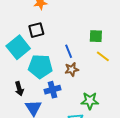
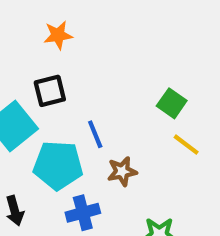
green square: (96, 36) -> (172, 103), turned 32
blue line: (69, 51) -> (95, 134), moved

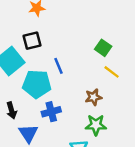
brown star: (122, 171) -> (93, 97), moved

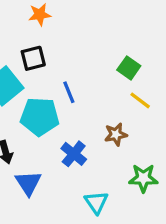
blue cross: (51, 112) -> (74, 154), moved, turned -36
green star: (96, 125) -> (143, 178), moved

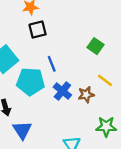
black square: (33, 58) -> (38, 30), moved
yellow line: (140, 100) -> (105, 80), moved
blue cross: (74, 154) -> (62, 91), moved

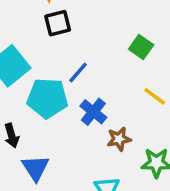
blue line: (52, 64) -> (78, 73), turned 63
brown star: (86, 95) -> (119, 139), moved

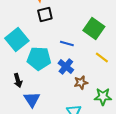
green square: (141, 47) -> (94, 29), size x1.5
blue line: (78, 73) -> (67, 44), moved, turned 64

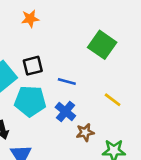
black square: (45, 15) -> (33, 66), moved
green square: (94, 29) -> (102, 45), moved

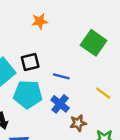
orange star: (30, 19) -> (40, 21), moved

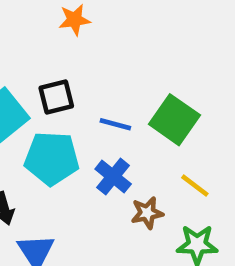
green square: (94, 43) -> (174, 120), moved
yellow line: (103, 93) -> (195, 186), moved

